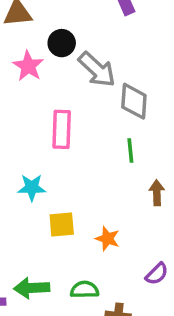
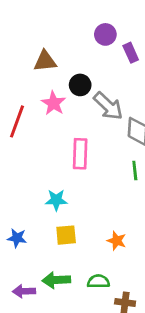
yellow square: (62, 225) -> (66, 235), moved

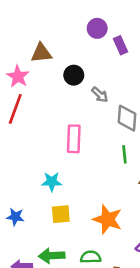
pink star: (53, 103) -> (18, 76), moved
gray arrow: (108, 106) -> (100, 95), size x0.6
orange star: (117, 241) -> (108, 219), size x1.6

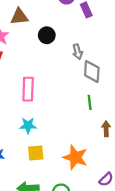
gray arrow: (100, 95) -> (78, 52), moved, turned 32
pink rectangle: (74, 139) -> (28, 89), moved

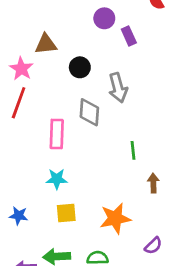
gray arrow: (78, 52) -> (118, 88), size x1.5
gray diamond: (92, 72) -> (89, 112), moved
orange star: (75, 157) -> (115, 218), turned -30

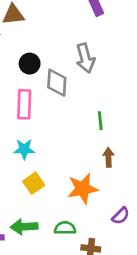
black circle: (80, 67) -> (30, 64), moved
brown arrow: (153, 183) -> (108, 157), moved
yellow square: (66, 213) -> (34, 183), turned -30

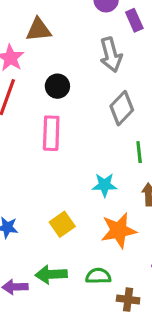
gray arrow: (85, 58) -> (111, 55), moved
gray diamond: (57, 83) -> (122, 108), moved, turned 40
cyan star: (24, 149) -> (105, 185), moved

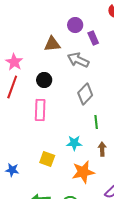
brown triangle: (39, 30) -> (52, 44), moved
gray arrow: (111, 55) -> (78, 60), turned 130
yellow square: (62, 224) -> (47, 159), moved, turned -35

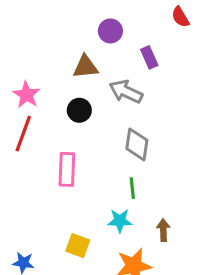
purple circle: (75, 25) -> (110, 31), moved
black circle: (44, 80) -> (79, 110), moved
gray diamond: (85, 94) -> (137, 144), turned -35
green line: (96, 122) -> (132, 188), moved

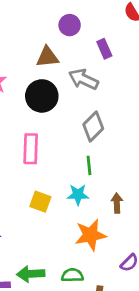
black circle: (79, 110) -> (42, 96), size x1.5
gray diamond: (137, 144) -> (93, 127), turned 36
yellow square: (78, 246) -> (40, 202), moved

